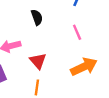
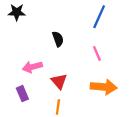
orange arrow: (84, 67) -> (104, 87), turned 30

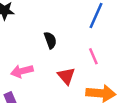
red triangle: (59, 81) -> (66, 76), moved

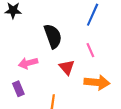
black semicircle: (50, 40) -> (53, 36), size x1.6

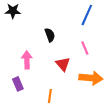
black semicircle: (53, 36) -> (50, 35), size x0.6
pink arrow: (28, 63) -> (27, 60), turned 102

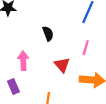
pink line: (85, 48) -> (86, 48), turned 40

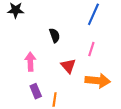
purple rectangle: (13, 86) -> (36, 91), moved

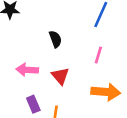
pink arrow: (30, 62) -> (27, 70), turned -84
red triangle: (68, 66) -> (60, 76), moved

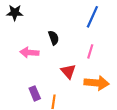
pink arrow: (27, 70) -> (29, 52), moved
red triangle: (60, 76) -> (68, 71), moved

